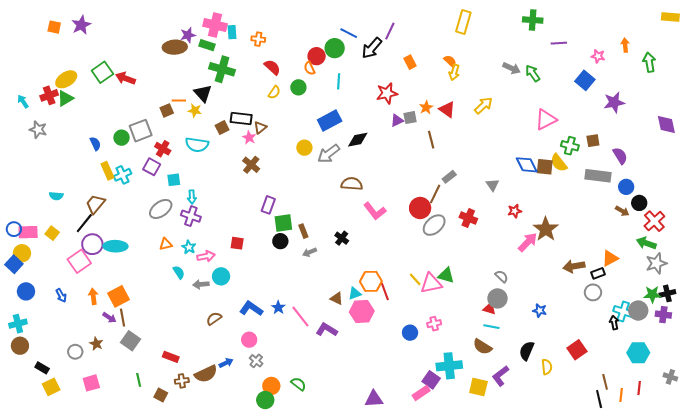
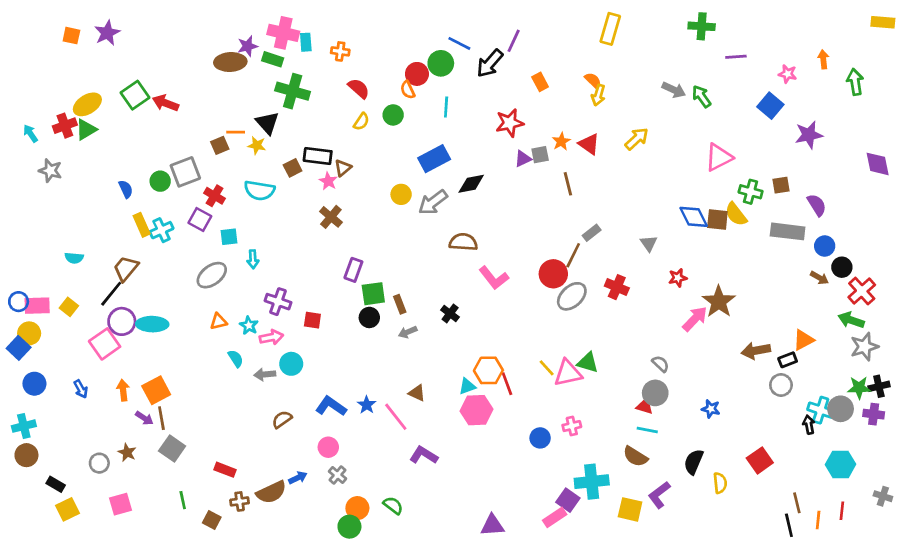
purple cross: (191, 216) -> (278, 302), moved
brown triangle: (337, 298) -> (417, 393), moved
purple L-shape: (327, 330) -> (424, 455), moved

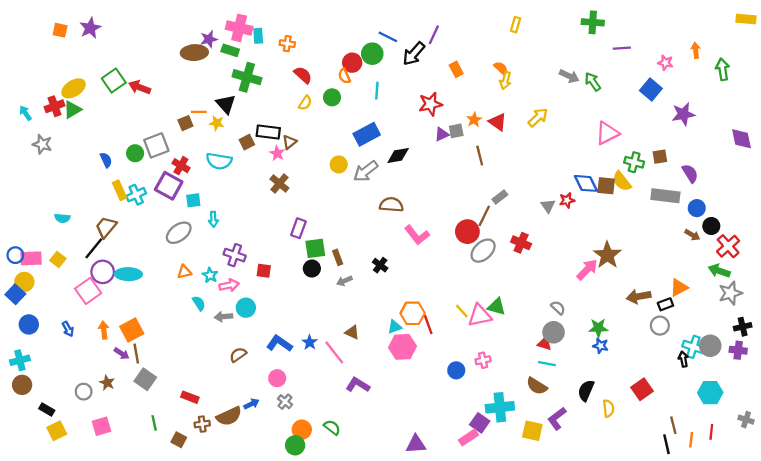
yellow rectangle: (610, 29) -> (516, 25), size x0.6
purple square: (200, 220) -> (169, 186), size x1.4
red star: (678, 278) -> (567, 200), moved
green star: (859, 388) -> (598, 328), moved

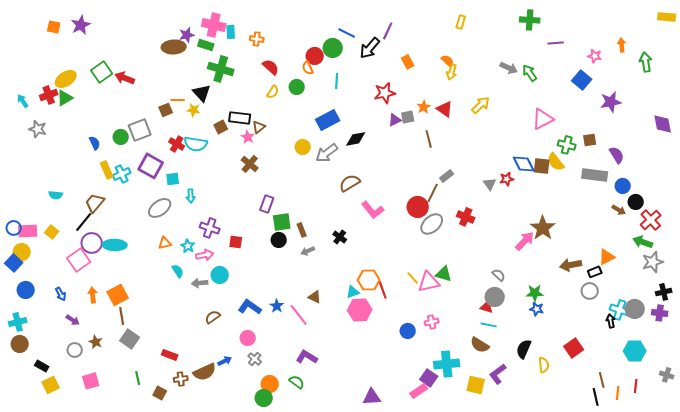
red cross: (181, 166) -> (177, 144), moved
brown semicircle: (391, 205) -> (350, 183), turned -35
purple arrow: (122, 354) -> (73, 320), moved
purple L-shape: (358, 385) -> (307, 357), moved

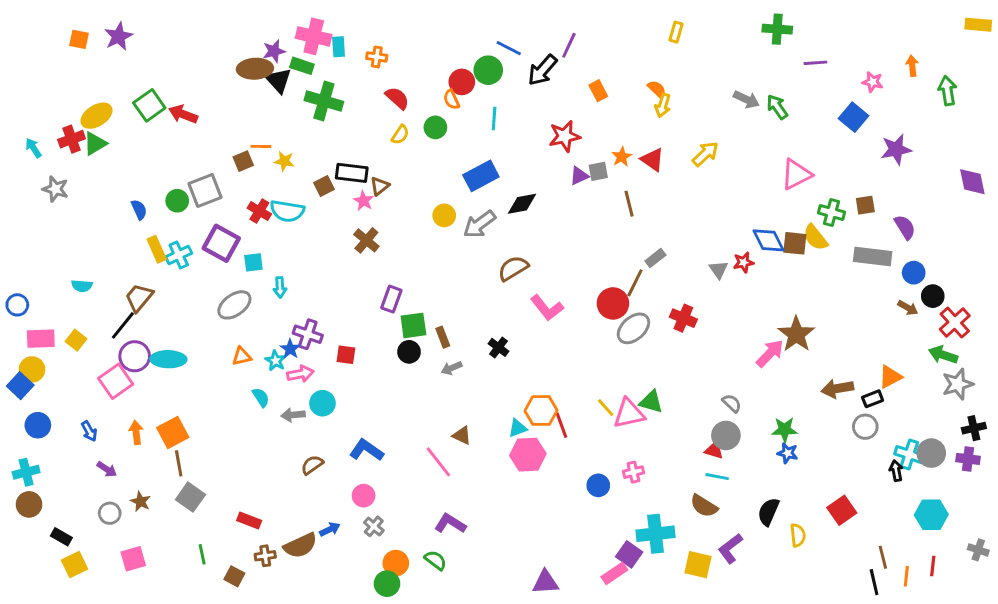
black triangle: (202, 93) -> (278, 80), moved
blue circle: (14, 228) -> (17, 305), moved
blue star: (277, 306) -> (290, 349), moved

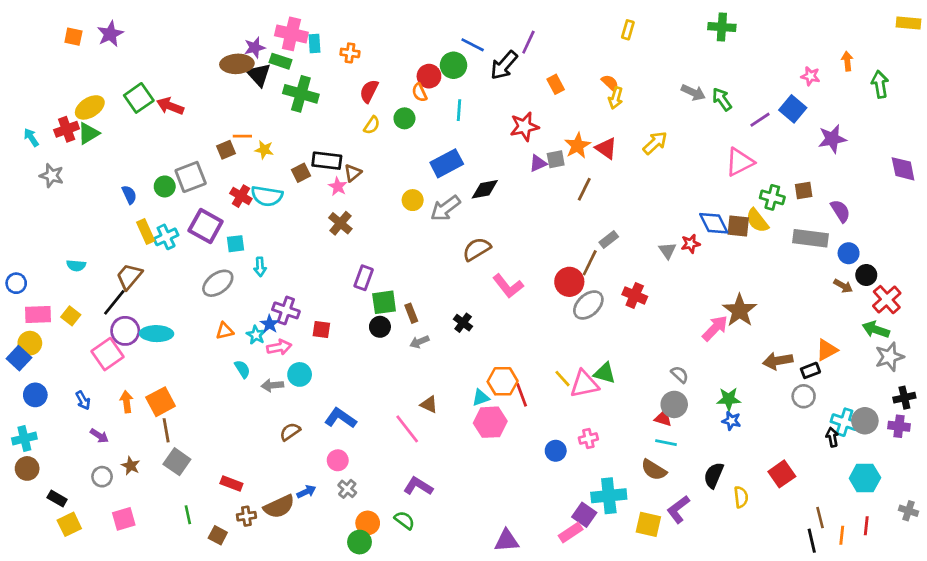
purple line: (815, 63) -> (760, 120), moved, turned -30
red semicircle: (397, 98) -> (369, 91), turned -105
orange star: (622, 157) -> (577, 146), size x1.4
brown line: (629, 204) -> (584, 189), turned 40

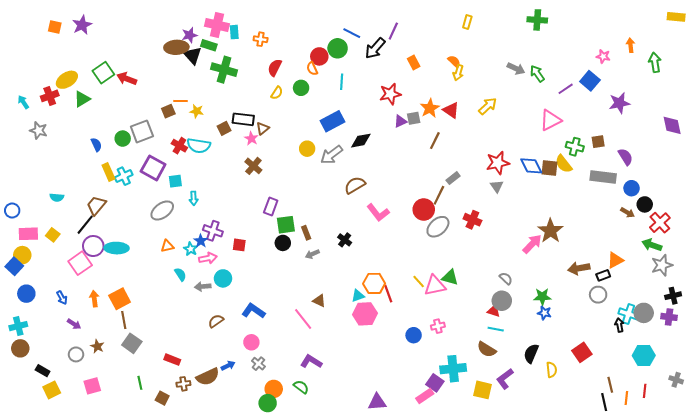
green triangle: (88, 133) -> (82, 99), moved
red star: (691, 244) -> (498, 163), moved, size x1.6

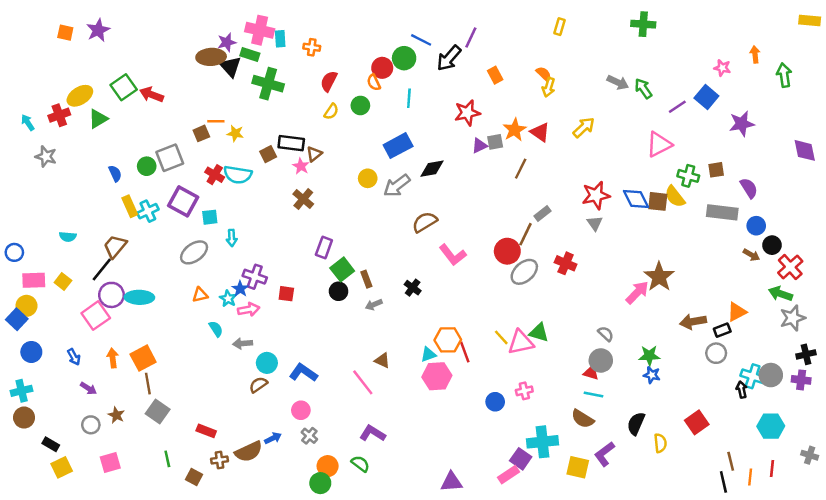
green square: (286, 225) -> (342, 269), turned -30
cyan circle: (223, 278) -> (267, 363), moved

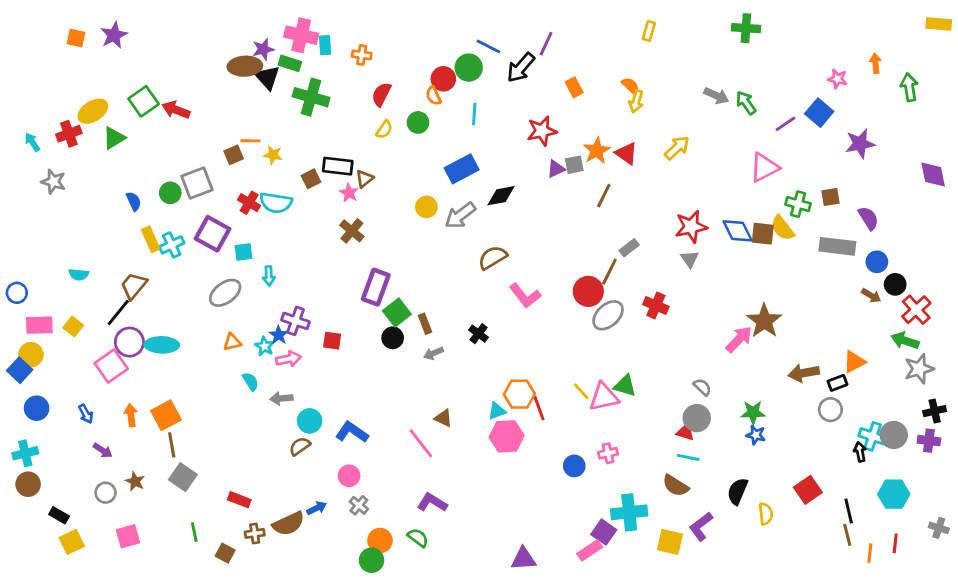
purple rectangle: (324, 248) -> (376, 287), size x1.4
black line: (723, 482) -> (849, 511), moved

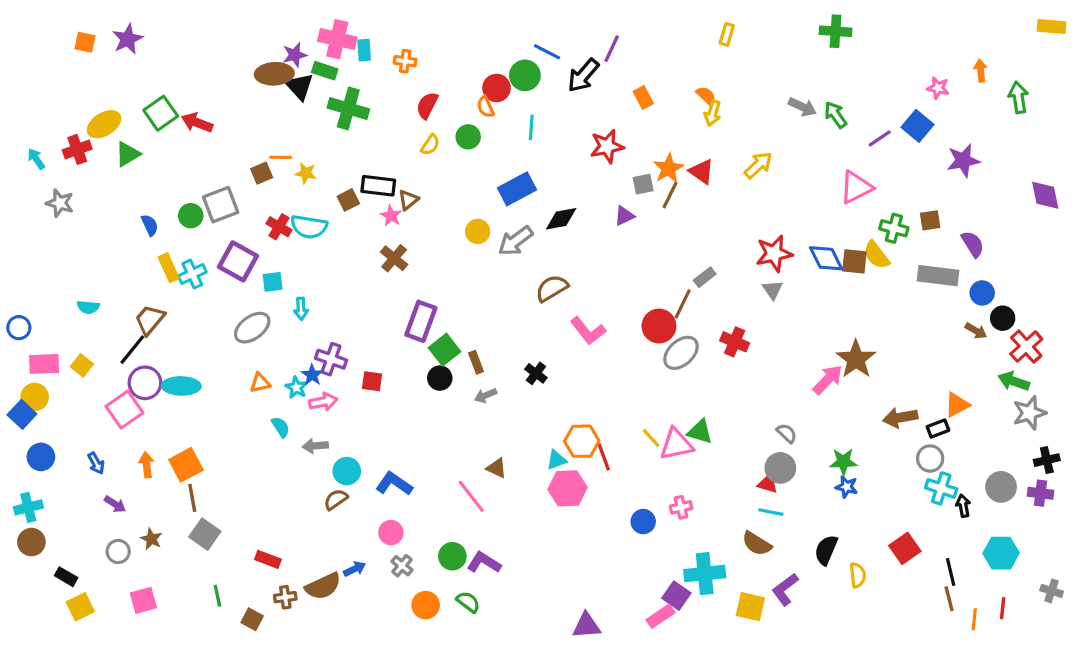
purple triangle: (556, 169) -> (624, 216), moved
brown line: (604, 196) -> (670, 195), moved
cyan cross: (873, 436) -> (941, 488), moved
green circle: (372, 560) -> (452, 556), moved

